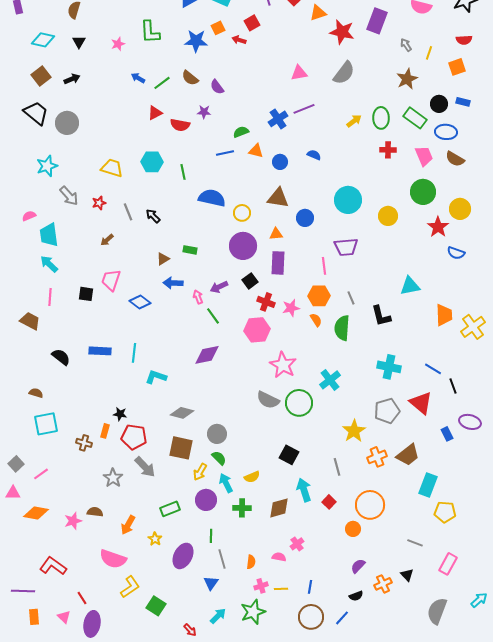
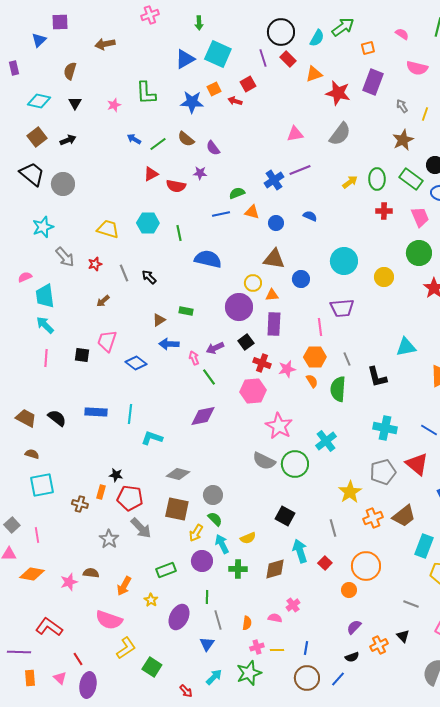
yellow circle: (242, 213) -> (253, 283), moved
brown trapezoid: (30, 321) -> (26, 418), moved
pink line: (41, 474) -> (37, 535), turned -63

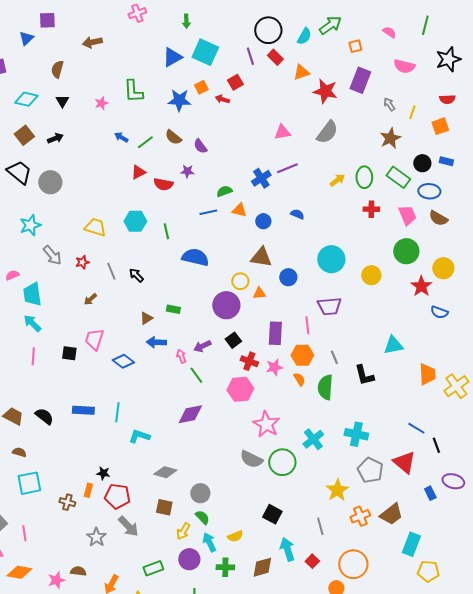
purple rectangle: (274, 324) -> (275, 333), moved
cyan cross: (385, 428) -> (356, 434), moved
gray pentagon: (383, 472) -> (370, 470), turned -30
brown square: (177, 509) -> (164, 507), size x0.7

